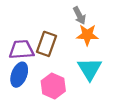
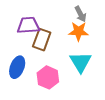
gray arrow: (79, 16) -> (81, 14), moved
purple trapezoid: (21, 50) -> (28, 25), moved

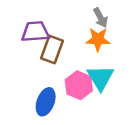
blue ellipse: (17, 67) -> (46, 102), moved
pink hexagon: (48, 77) -> (79, 85), moved

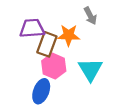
orange star: (98, 39) -> (69, 35), moved
pink hexagon: (79, 85) -> (54, 66), moved

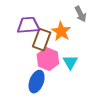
orange star: (69, 35) -> (61, 31), turned 30
cyan triangle: (90, 70) -> (70, 62), moved, size x0.7

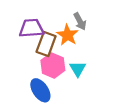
gray arrow: (81, 14) -> (80, 21), moved
blue ellipse: (37, 82) -> (40, 90), turned -55

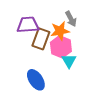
orange star: (68, 35) -> (60, 31), turned 30
pink hexagon: (53, 65) -> (61, 47), moved

